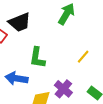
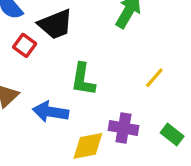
purple cross: (63, 89) -> (124, 128), turned -30

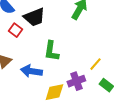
yellow line: (154, 78) -> (95, 64), moved
purple cross: (124, 128) -> (76, 81), turned -30

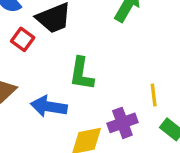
yellow line: (95, 64) -> (154, 95), turned -48

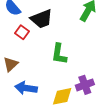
blue arrow: (49, 107) -> (26, 88), moved

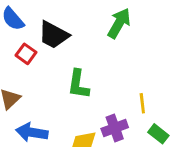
black trapezoid: (42, 19) -> (54, 35), turned 50

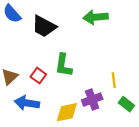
green arrow: (119, 23) -> (96, 17), turned -125
red square: (26, 54) -> (38, 76), moved

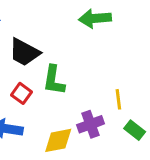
black trapezoid: (44, 26) -> (24, 52), moved

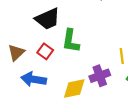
black trapezoid: (24, 52) -> (48, 19), turned -52

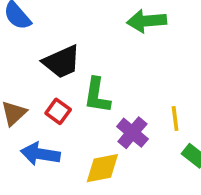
purple cross: (100, 76) -> (132, 133), moved, turned -30

